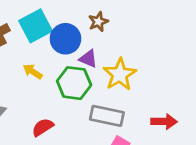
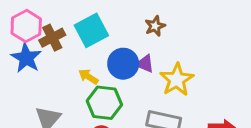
blue circle: (65, 39) -> (123, 64), moved
green hexagon: (74, 83) -> (104, 103), moved

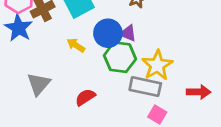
yellow star: (177, 80) -> (157, 65), moved
green hexagon: (104, 103) -> (120, 57), moved

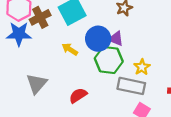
blue star: (19, 28) -> (19, 34), turned -30
yellow star: (157, 65) -> (142, 67), size x0.6

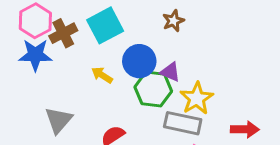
purple triangle: (116, 39) -> (170, 72), moved
yellow star: (142, 67) -> (197, 98), size x1.5

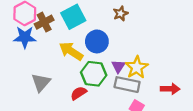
purple triangle: (170, 72) -> (118, 66), moved, turned 40
yellow arrow: (102, 75) -> (71, 51), size x1.6
green hexagon: (153, 89) -> (94, 74), moved

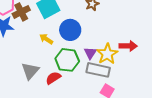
yellow arrow: (71, 51) -> (46, 39), size x0.6
gray triangle: (41, 82) -> (30, 71), moved
red arrow: (170, 89) -> (128, 46), moved

